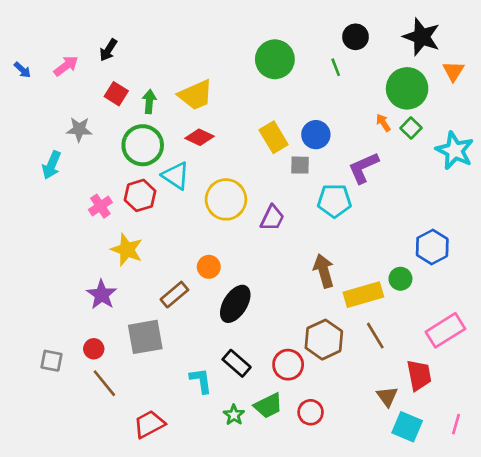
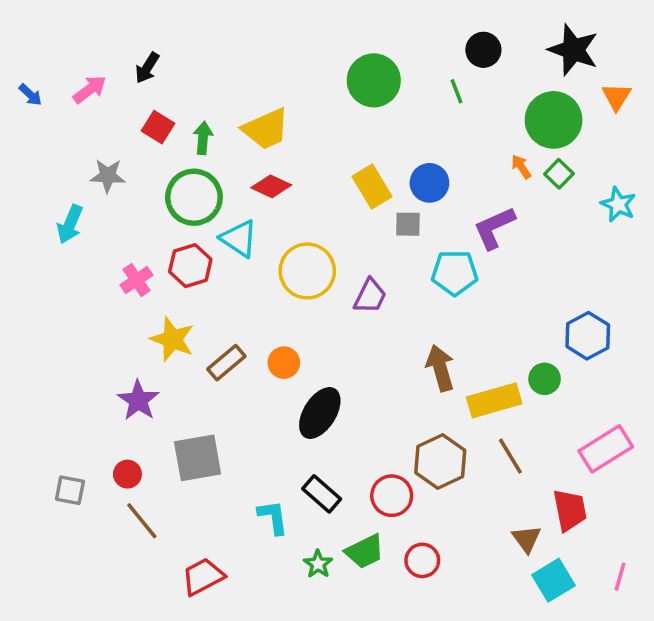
cyan star: (455, 151) -> (618, 204), size x0.7
brown rectangle: (174, 295) -> (226, 363), moved
cyan square: (407, 427) -> (554, 580), turned 36

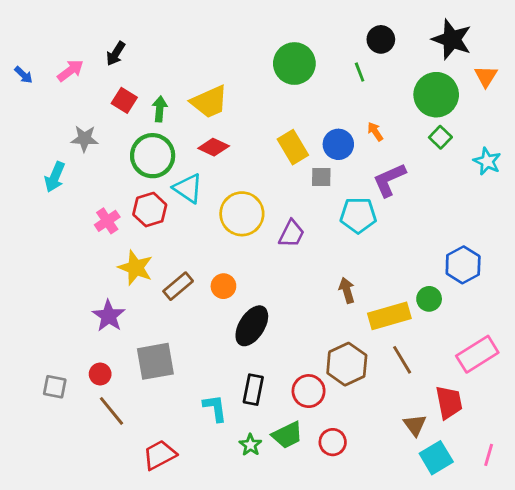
orange arrow: (521, 167) -> (375, 132), moved
brown arrow: (440, 368) -> (347, 290), size x0.7
black rectangle: (322, 494) -> (253, 390), turned 60

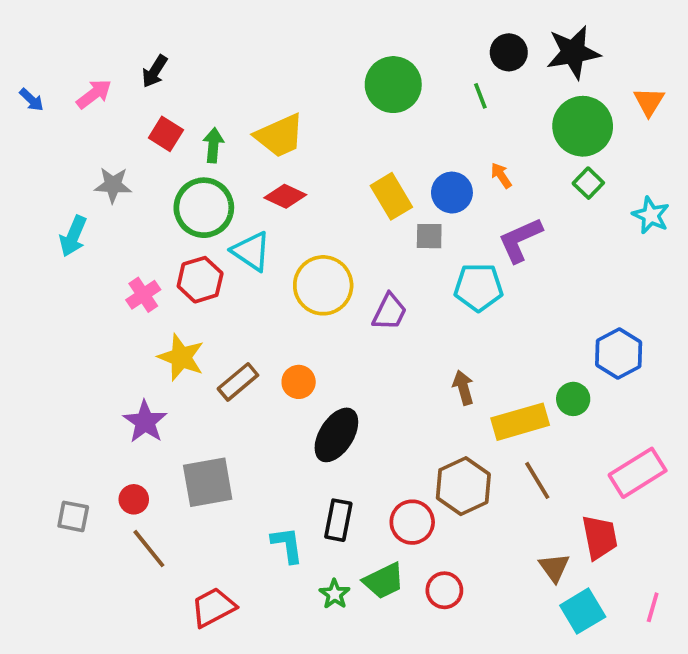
black star: (452, 39) -> (573, 52), moved, turned -30

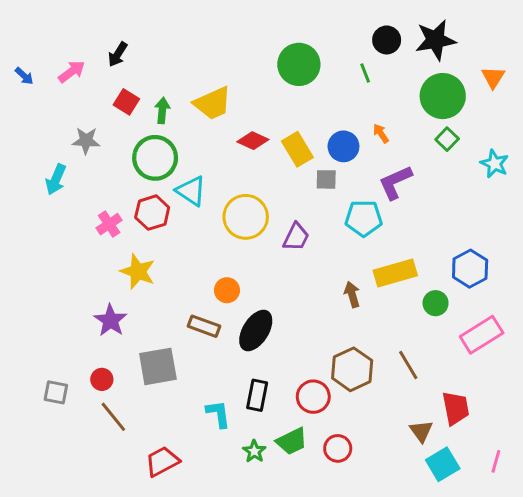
red diamond: (285, 196) -> (253, 141), moved
brown rectangle: (238, 382) -> (204, 326), moved, turned 60
yellow rectangle: (520, 422) -> (395, 273), moved
pink rectangle: (638, 473) -> (482, 335), moved

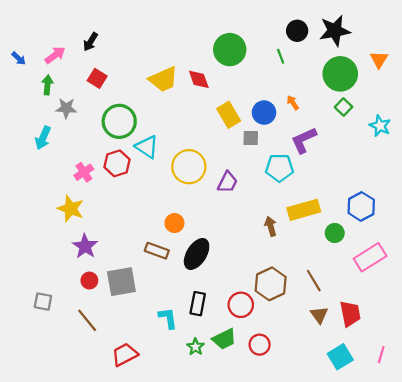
green arrow: (162, 110) -> (47, 85), moved
red diamond: (253, 141) -> (199, 79), moved, turned 45
yellow star: (138, 272) -> (71, 209), moved
red circle: (102, 379) -> (89, 281), moved
brown triangle: (421, 431) -> (319, 315), moved

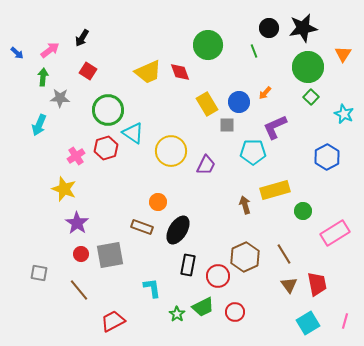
orange arrow: (293, 103) -> (265, 93), turned -104
blue hexagon: (361, 206) -> (327, 157), moved
black rectangle: (198, 304) -> (188, 265), moved

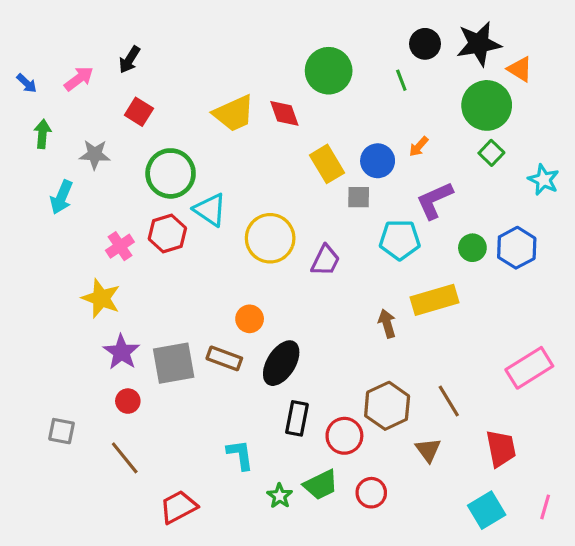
orange triangle: (343, 54) -> (520, 69), moved, turned -30
green arrow: (43, 77) -> (43, 134), moved
green circle: (303, 211) -> (472, 248), moved
gray square: (110, 255) -> (174, 363), moved
brown triangle: (289, 285) -> (428, 450), moved

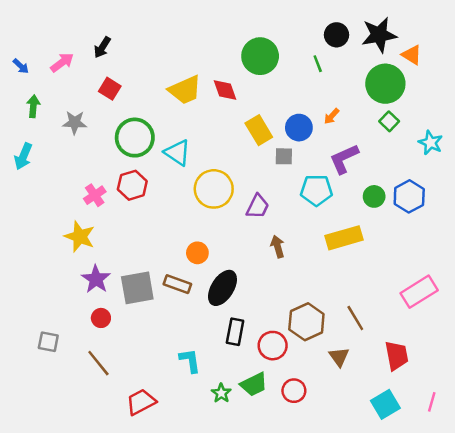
cyan arrow: (61, 197) -> (23, 156), moved
cyan triangle: (210, 210) -> (177, 153), moved
brown arrow: (387, 324) -> (278, 247), moved

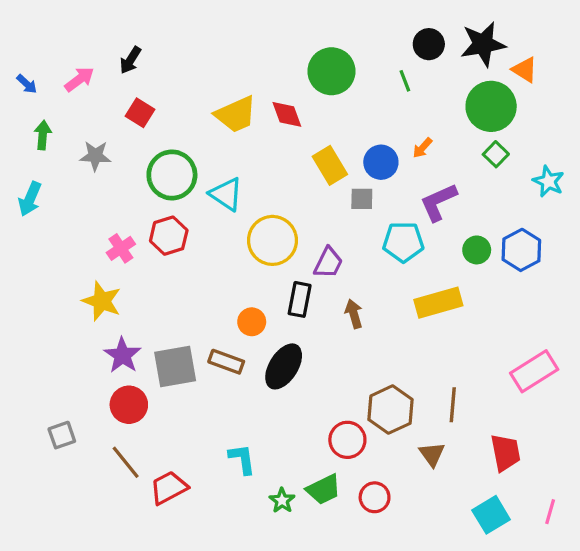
red circle: (101, 318) -> (129, 405), size x1.5
brown line: (355, 318) -> (453, 405), turned 36
black rectangle: (235, 332) -> (300, 299), moved
gray square: (48, 342) -> (62, 435), turned -30
red trapezoid: (141, 402) -> (169, 488), moved

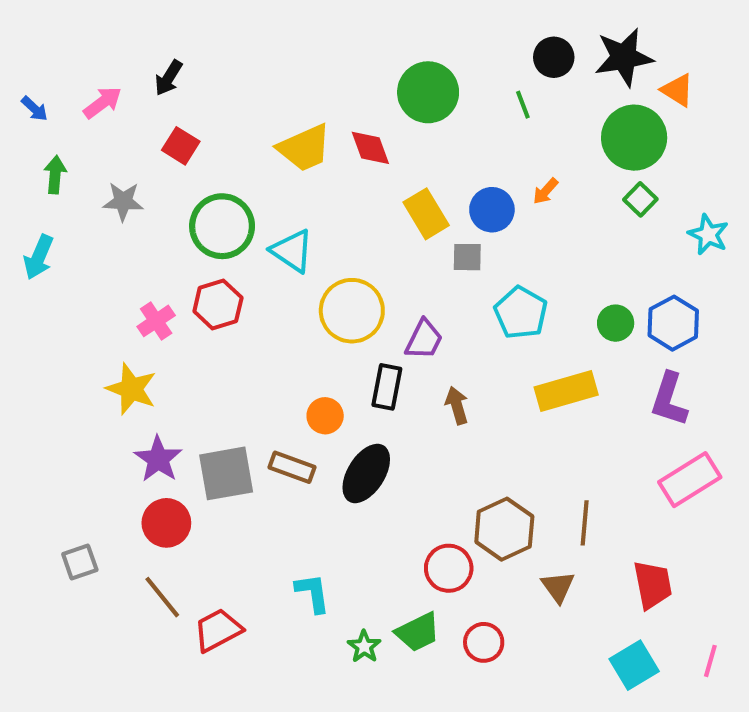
purple L-shape: (438, 202) -> (669, 399), moved, turned -48
cyan pentagon: (403, 242) -> (521, 313), turned 30

